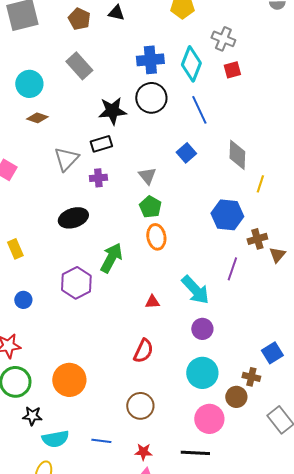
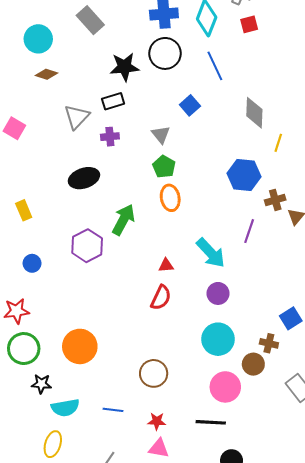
blue square: (186, 153) -> (190, 105), moved
red semicircle: (143, 351) -> (161, 298), moved

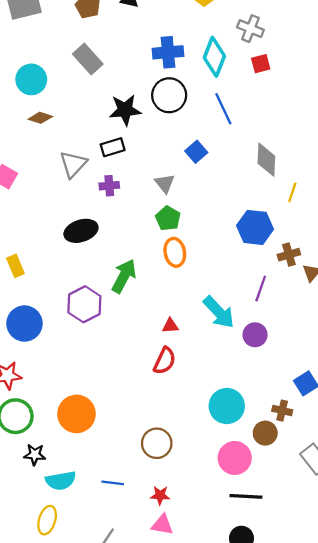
blue circle: (32, 263) -> (24, 324), size x1.8
purple circle: (218, 293) -> (255, 335), moved
black line: (211, 422) -> (246, 496), moved

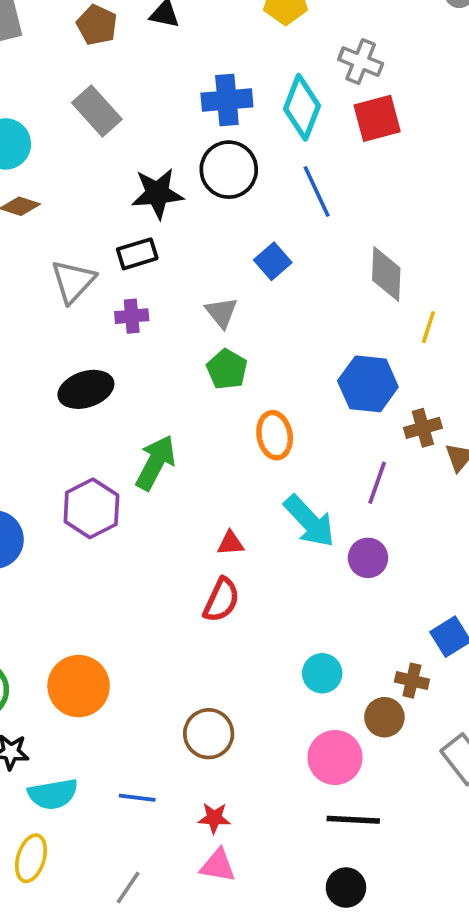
red square: (261, 64) -> (377, 118), size x1.5
orange ellipse: (175, 252) -> (275, 435), moved
cyan circle: (227, 406) -> (322, 673), size x0.7

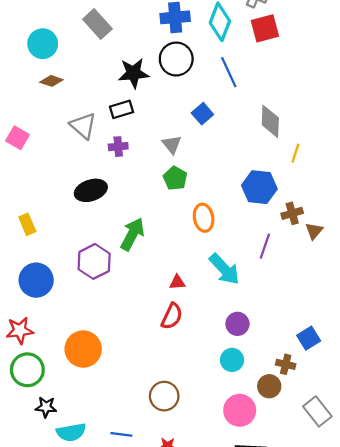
gray triangle: (73, 281) -> (83, 126), turned -32
purple circle: (368, 558) -> (237, 324), moved
orange circle: (79, 686) -> (83, 349), moved

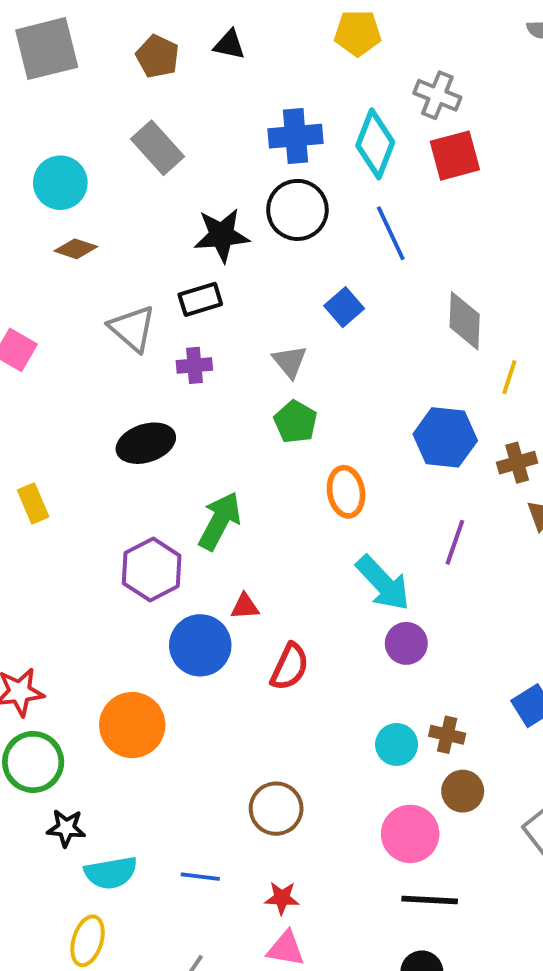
brown cross: (292, 213) -> (517, 463), moved
blue circle: (36, 280) -> (200, 645), moved
red triangle: (177, 282) -> (245, 606), moved
purple circle: (237, 324) -> (406, 643), moved
brown cross: (286, 364) -> (447, 735), moved

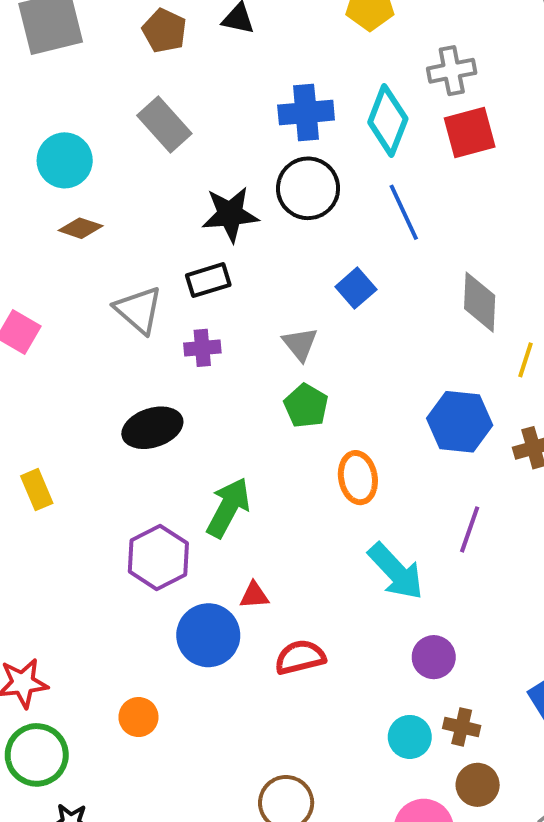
gray cross: (437, 95) -> (452, 71), turned -33
purple circle: (406, 643) -> (434, 657), moved
red semicircle: (290, 667) -> (300, 657), turned -129
orange circle: (132, 725) -> (138, 717), size x0.6

